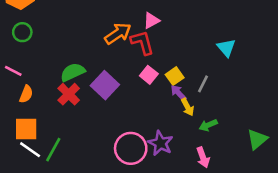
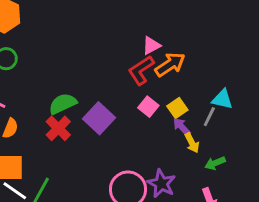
orange arrow: (118, 33) -> (170, 64), moved
red L-shape: (142, 43) -> (141, 70), turned -108
cyan triangle: (226, 48) -> (222, 99), moved, turned -36

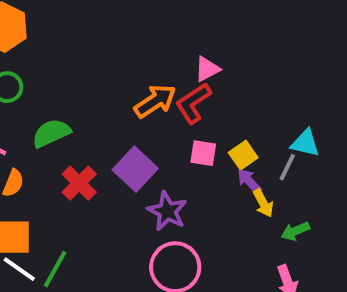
orange arrow: (170, 64) -> (155, 101), moved
green semicircle: (63, 104) -> (51, 133), moved
pink square: (148, 107) -> (203, 153), turned -30
purple star: (161, 184) -> (167, 211), moved

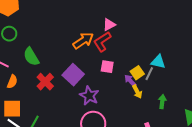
green semicircle: (51, 133) -> (31, 57), turned -96
yellow square: (243, 155) -> (137, 73), moved
green arrow: (295, 231) -> (162, 102), moved, turned 120

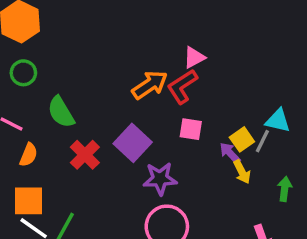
purple star: (89, 96) -> (160, 179), turned -30

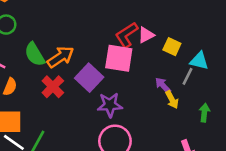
pink triangle: (194, 57) -> (146, 35), moved
orange arrow: (150, 85) -> (61, 57), moved
pink square: (191, 129) -> (119, 58), moved, size x1.6
yellow square: (242, 139) -> (172, 47), moved, turned -30

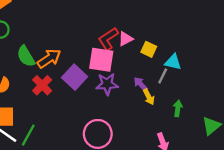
purple star: (110, 105) -> (107, 84), moved

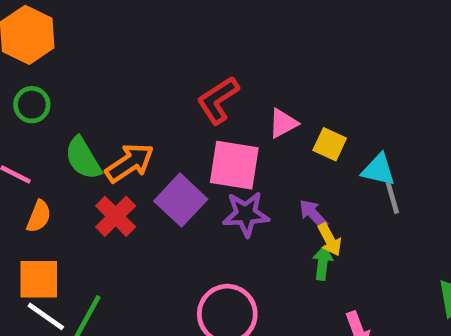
red L-shape: (108, 39) -> (218, 100), moved
gray line: (163, 76) -> (392, 198), moved, turned -42
green arrow: (178, 108) -> (323, 263), moved

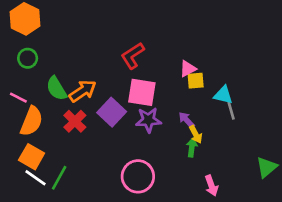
pink triangle: (283, 123) -> (188, 69), moved
yellow square: (330, 144) -> (196, 81), turned -30
orange semicircle: (39, 216) -> (32, 121), size x1.6
orange square: (39, 279) -> (32, 157), turned 30

